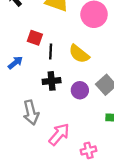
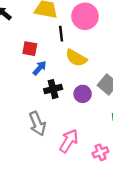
black line: (51, 51) -> (61, 34), moved
blue arrow: (15, 63) -> (40, 68), moved

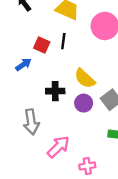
black line: (61, 34) -> (63, 41), moved
yellow semicircle: (76, 58) -> (85, 78), moved
blue arrow: (40, 68) -> (23, 65), moved

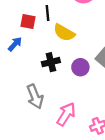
yellow semicircle: (85, 78) -> (64, 33), moved

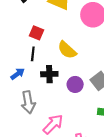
black line: (48, 13) -> (33, 54), moved
blue arrow: (15, 44) -> (18, 74), moved

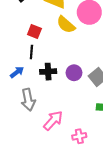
yellow semicircle: (67, 50) -> (66, 25), moved
purple circle: (75, 84) -> (74, 73), moved

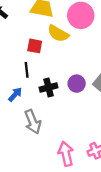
red square: (34, 31) -> (35, 46), moved
pink arrow: (53, 121) -> (66, 154), moved, turned -45

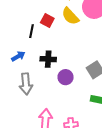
black line: (27, 70) -> (31, 31), moved
purple circle: (77, 84) -> (66, 77), moved

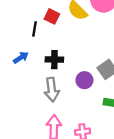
purple circle: (66, 77) -> (84, 80), moved
gray arrow: (26, 84) -> (52, 90), moved

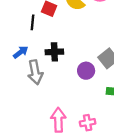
gray arrow: (52, 90) -> (35, 72), moved

